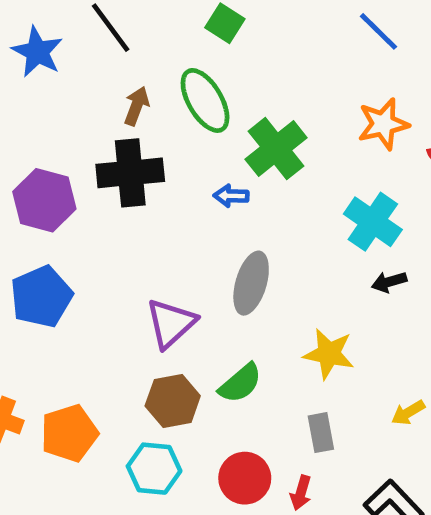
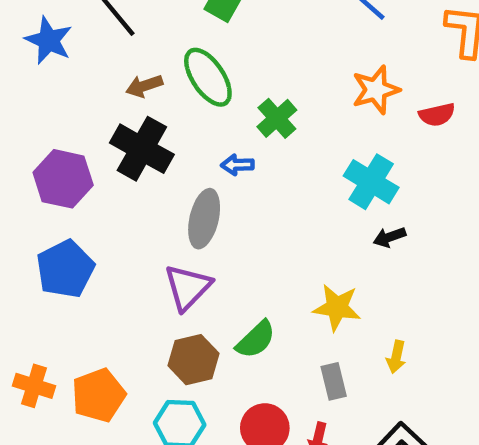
brown arrow: (137, 106) -> (144, 86), turned -126
green cross: (276, 149) -> (277, 118), size x0.7
black cross: (130, 173) -> (142, 149), turned 38
gray ellipse: (251, 283) -> (204, 219), moved
yellow arrow: (408, 413) -> (396, 357), moved, turned -44

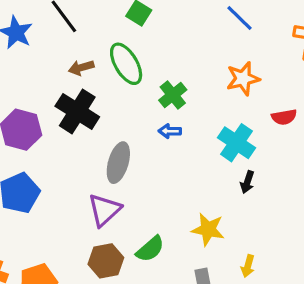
red semicircle: (437, 115) -> (284, 117), moved
blue arrow: (237, 165) -> (170, 131), moved
black arrow: (389, 237) -> (247, 182), turned -55

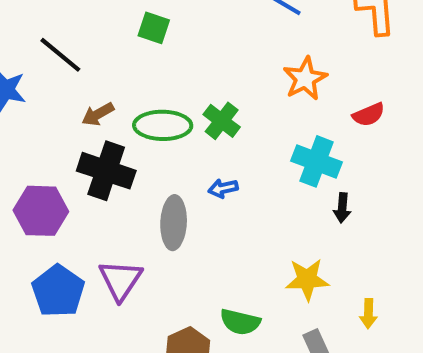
green ellipse: (126, 64) -> (163, 125), moved, turned -45
blue arrow: (170, 131) -> (223, 188), moved
purple triangle: (104, 210) -> (120, 280), moved
green semicircle: (150, 249) -> (240, 322), turned 68

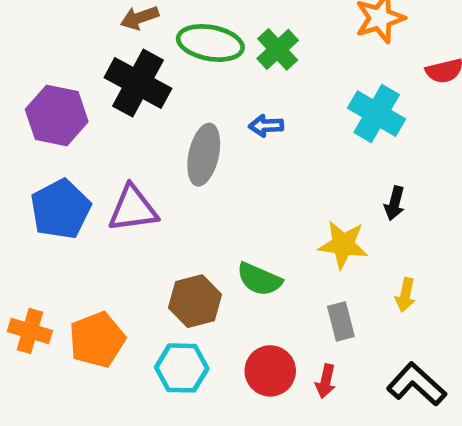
black arrow: (342, 208) -> (395, 203), moved
purple triangle: (120, 280) -> (133, 209), turned 39

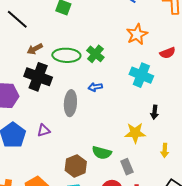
purple triangle: (133, 209) -> (44, 130), size x0.6
gray rectangle: (341, 321) -> (127, 167), moved

